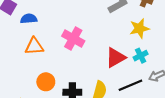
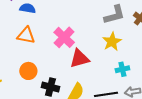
yellow star: (139, 28) -> (112, 42), moved, turned -30
red triangle: (116, 58) -> (79, 59), moved

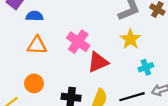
orange circle: (28, 71) -> (34, 83), moved

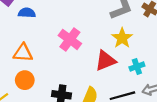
orange triangle: (37, 45) -> (23, 53), moved
red triangle: (98, 62) -> (105, 61), moved

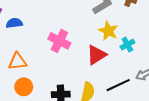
cyan cross: (137, 66) -> (127, 45), moved

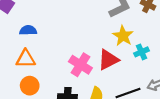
blue semicircle: (14, 23) -> (28, 30), moved
pink cross: (59, 41) -> (80, 65), moved

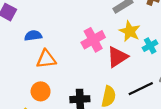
orange triangle: (26, 59) -> (46, 59), moved
pink cross: (80, 65) -> (93, 40), moved, turned 35

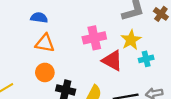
red triangle: (117, 57) -> (112, 60), turned 45
orange circle: (41, 91) -> (45, 72), moved

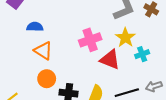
orange triangle: (45, 43) -> (43, 51), turned 30

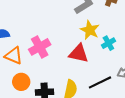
pink cross: (90, 40) -> (40, 47), moved

